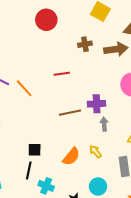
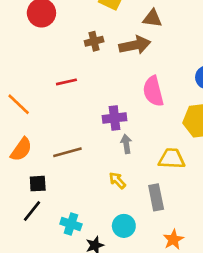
brown line: (70, 113) -> (67, 152), moved
orange semicircle: (71, 157) -> (21, 149), moved
black line: (29, 170) -> (32, 211), turned 30
cyan cross: (46, 186) -> (71, 224), moved

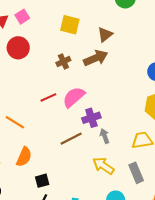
brown triangle: (152, 18) -> (105, 35), turned -35
pink semicircle: (153, 91) -> (74, 97), moved, turned 75
brown line: (67, 152) -> (71, 139), moved
yellow arrow: (117, 180) -> (103, 166), size x1.5

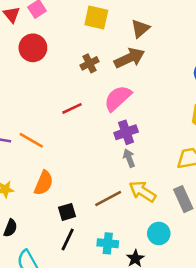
pink semicircle: (74, 97) -> (118, 98), moved
gray arrow: (105, 136) -> (129, 158), moved
brown line: (71, 139) -> (108, 198), moved

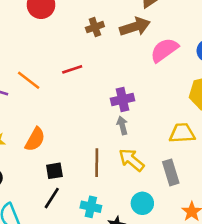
pink semicircle: (118, 98) -> (164, 50), moved
orange line: (31, 140) -> (29, 80), moved
brown line: (108, 198) -> (97, 163), turned -68

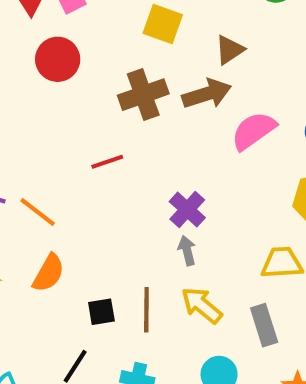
brown cross: (95, 27) -> (143, 95), size x1.6
orange line: (29, 80) -> (38, 212), moved
purple cross: (123, 100) -> (187, 210), turned -35
black square: (54, 171) -> (101, 312), moved

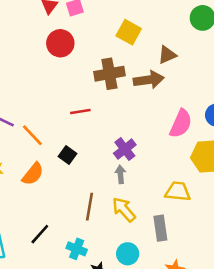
pink semicircle: (254, 131) -> (181, 124), moved, turned 140
black square: (101, 312) -> (67, 155), moved, turned 36

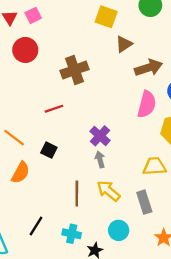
yellow square: (129, 32) -> (106, 17), moved
brown arrow: (149, 80) -> (149, 68), moved

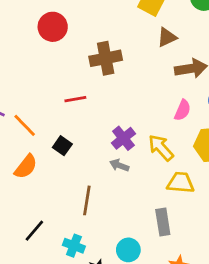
pink semicircle: (147, 104) -> (183, 110), size x0.7
gray arrow: (100, 159) -> (119, 165), turned -63
yellow arrow: (108, 191) -> (161, 148), moved

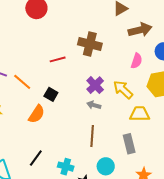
brown cross: (106, 58) -> (90, 44), moved, turned 30
orange semicircle: (26, 167) -> (37, 114), moved
brown line: (87, 200) -> (92, 136), moved

